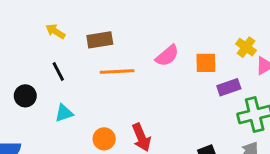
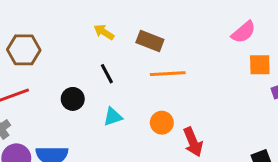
brown rectangle: (100, 40) -> (150, 41), turned 30
pink semicircle: (167, 56) -> (243, 32), moved
orange circle: (104, 139) -> (162, 123), moved

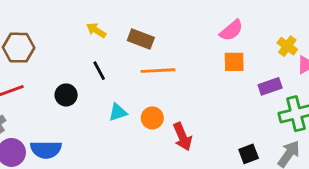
orange square: (260, 65) -> (234, 62), moved
cyan triangle: (113, 117) -> (118, 112), moved

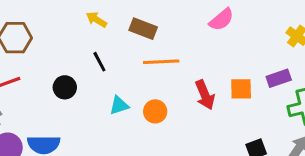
pink semicircle: (231, 30) -> (221, 20), moved
orange square: (234, 62) -> (241, 89), moved
red arrow: (182, 137) -> (205, 95), moved

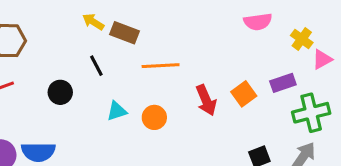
pink semicircle: (221, 20) -> (258, 22), moved, turned 32
brown rectangle: (143, 29) -> (125, 33), moved
orange square: (241, 89) -> (244, 94), turned -35

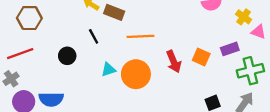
pink triangle: (322, 59) -> (258, 32), turned 49
orange square: (244, 94) -> (201, 57), turned -30
orange circle: (154, 117) -> (136, 74), size x1.6

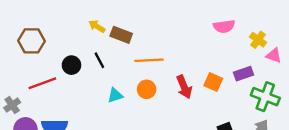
red line: (20, 54) -> (42, 83), moved
black circle: (67, 56) -> (71, 65), moved
green cross: (250, 71) -> (265, 97), turned 35
orange circle: (136, 74) -> (147, 89), moved, size x0.6

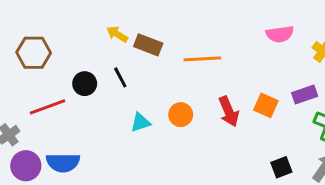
orange line: (149, 60) -> (202, 59), moved

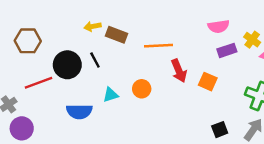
yellow arrow: (117, 34) -> (92, 26), turned -42
black circle: (85, 84) -> (67, 65), size x1.5
purple rectangle: (305, 94) -> (227, 50), moved
red arrow: (229, 112) -> (179, 71), moved
blue semicircle: (63, 163) -> (79, 112), moved

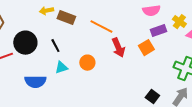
orange line: (158, 46) -> (101, 27), turned 30
black line: (95, 60) -> (55, 46), moved
orange square: (208, 82) -> (146, 48), moved, turned 35
black square: (220, 130) -> (152, 97), turned -32

